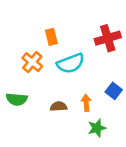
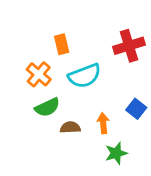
green semicircle: (17, 99) -> (47, 107), moved, turned -30

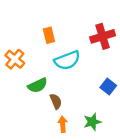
orange cross: (39, 74) -> (15, 59), moved
orange arrow: (103, 123) -> (63, 124), moved
brown semicircle: (70, 127) -> (56, 101), turned 70

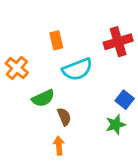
green star: (92, 122) -> (115, 125), moved
orange arrow: (63, 124) -> (59, 146), moved

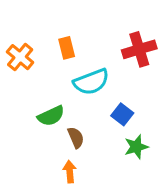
orange cross: (17, 68) -> (20, 57), moved
blue square: (125, 100) -> (122, 114), moved

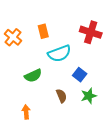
red cross: (139, 49) -> (91, 32), turned 35
brown semicircle: (76, 138) -> (61, 96), moved
orange arrow: (70, 172) -> (26, 112), moved

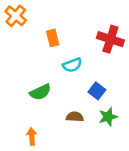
orange cross: (13, 37) -> (16, 16), moved
cyan semicircle: (59, 53) -> (72, 65), size x0.7
brown semicircle: (61, 96) -> (75, 117), turned -64

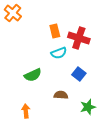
orange rectangle: (53, 38) -> (55, 31), moved
red cross: (110, 39) -> (79, 38), moved
green star: (108, 117) -> (88, 107), moved

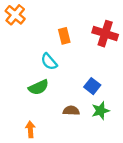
red cross: (79, 38) -> (105, 34), moved
cyan semicircle: (59, 53) -> (49, 62), moved, turned 70
green star: (88, 107) -> (100, 111), moved

